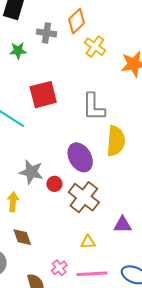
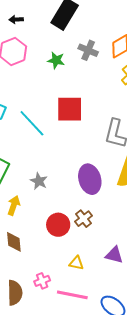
gray star: (31, 172) -> (39, 181), size x0.7
red circle: (54, 184) -> (58, 225), moved, size x1.5
brown cross: (84, 197) -> (83, 219), size x0.6

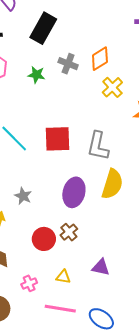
red square: (70, 109) -> (58, 139), moved
purple ellipse: (90, 179) -> (74, 192), turned 32
pink cross: (42, 281) -> (29, 283), moved

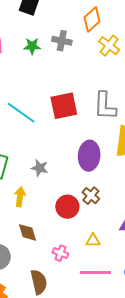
gray cross: (68, 64) -> (62, 41), moved
pink cross: (29, 283) -> (60, 253), turned -35

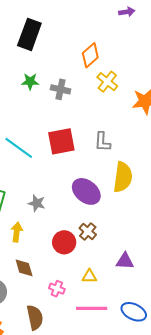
gray cross: (62, 41) -> (61, 89), moved
gray L-shape: (105, 106) -> (102, 142), size x0.7
purple ellipse: (89, 156) -> (86, 191), turned -56

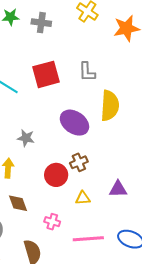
brown cross: (88, 231) -> (79, 162), turned 30
yellow triangle: (89, 276) -> (83, 198), moved

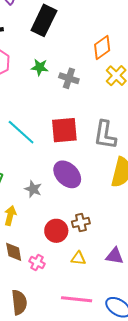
gray L-shape: (87, 72) -> (105, 135), size x1.4
purple ellipse: (74, 123) -> (67, 174), moved
pink cross: (52, 222) -> (37, 262), moved

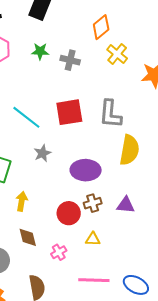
purple ellipse: (67, 174) -> (86, 170), moved, turned -40
gray star: (33, 189) -> (42, 153), moved, turned 30
purple triangle: (115, 256) -> (126, 205), moved
pink cross: (37, 262) -> (59, 252), moved, turned 35

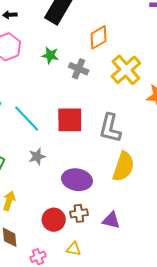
orange diamond: (101, 27) -> (98, 37), moved
yellow cross: (117, 54) -> (126, 70), size x1.4

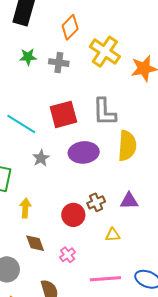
purple ellipse: (77, 180) -> (84, 152), moved
yellow triangle: (74, 249) -> (113, 235), moved

